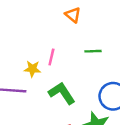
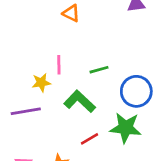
green line: (93, 51) -> (99, 70), moved

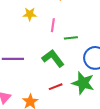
pink line: (59, 65) -> (53, 25), moved
yellow star: (41, 83) -> (30, 14), moved

